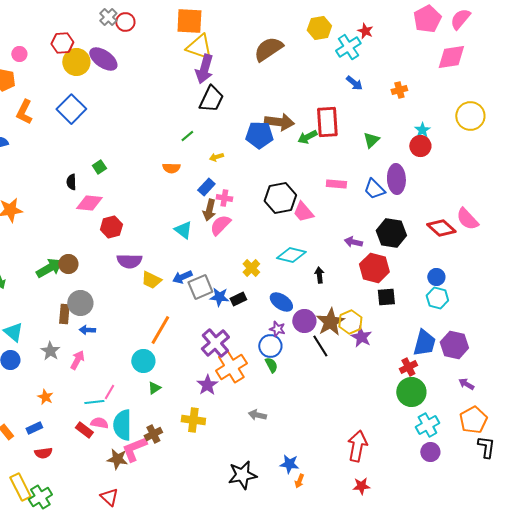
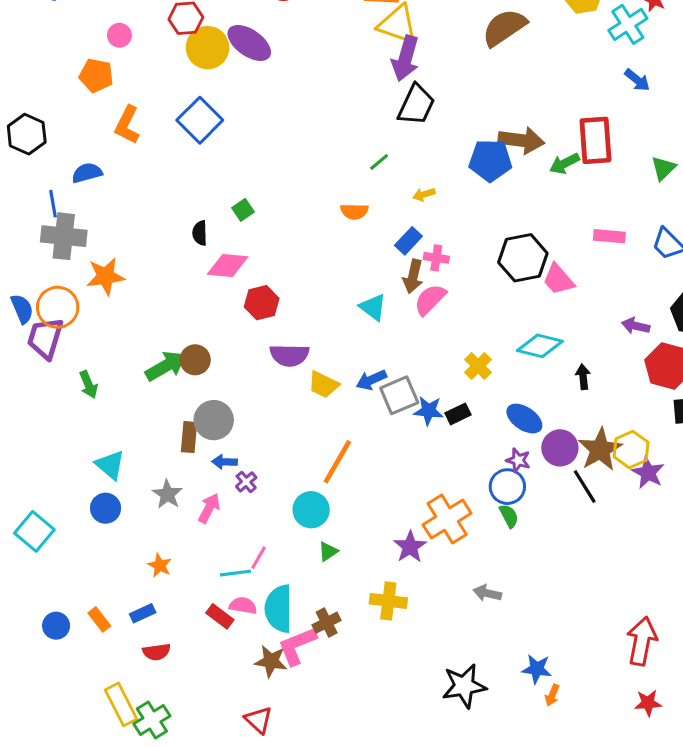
purple cross: (215, 343) -> (246, 482), moved, size x0.5

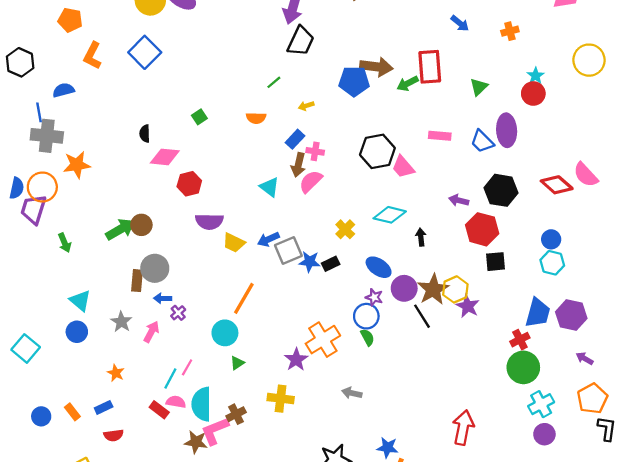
green square: (243, 210) -> (199, 117), moved
blue semicircle: (22, 309) -> (17, 188), turned 35
cyan line: (235, 573) -> (170, 379), turned -55

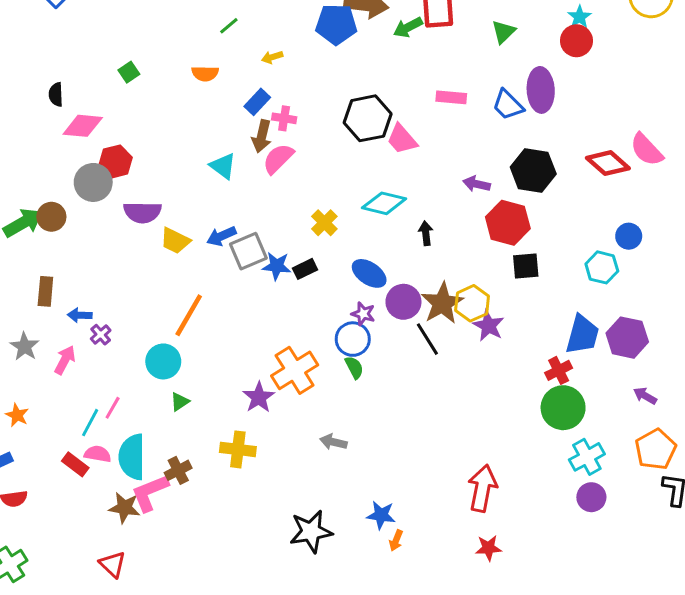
blue circle: (551, 239) -> (629, 236), moved
gray circle: (155, 268) -> (93, 182), moved

